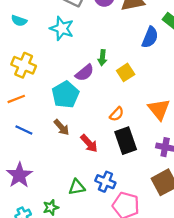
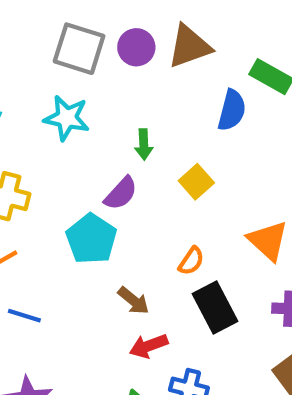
green arrow: (102, 58) -> (144, 144), moved
brown arrow: (61, 127) -> (134, 301), moved
red arrow: (89, 143) -> (149, 346), moved, turned 120

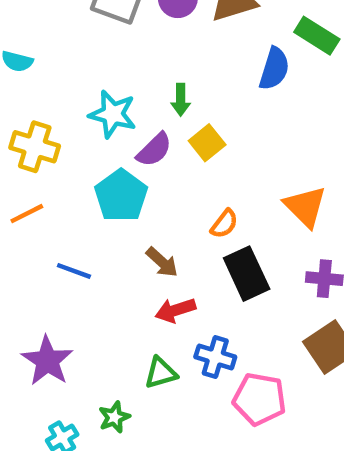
cyan star: (67, 118) -> (113, 114), moved
yellow square: (196, 182) -> (207, 143), moved
blue line: (24, 316) -> (74, 271), moved

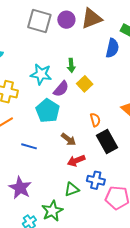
orange semicircle: (224, 224) -> (95, 120), turned -48
green star: (114, 417) -> (52, 211), size x1.5

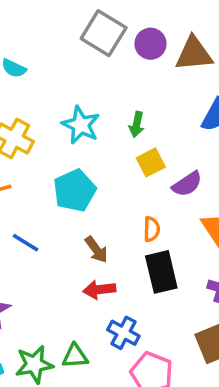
purple semicircle: (61, 89) -> (187, 184), moved
green triangle: (72, 189) -> (75, 356), moved

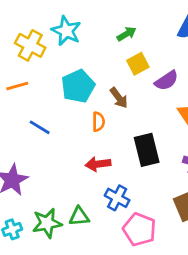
green arrow: (137, 124) -> (127, 34), turned -132
cyan star: (81, 125) -> (66, 31), moved
orange semicircle: (152, 229) -> (98, 122), moved
brown arrow: (96, 250) -> (119, 98), moved

